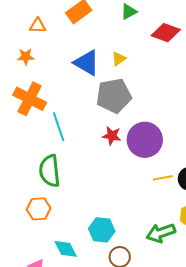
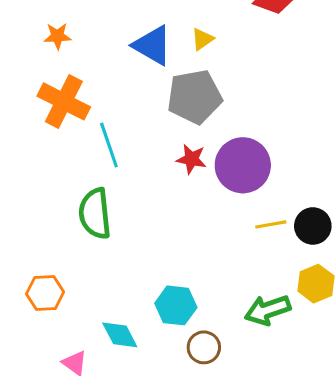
orange hexagon: (39, 209) -> (45, 293), moved

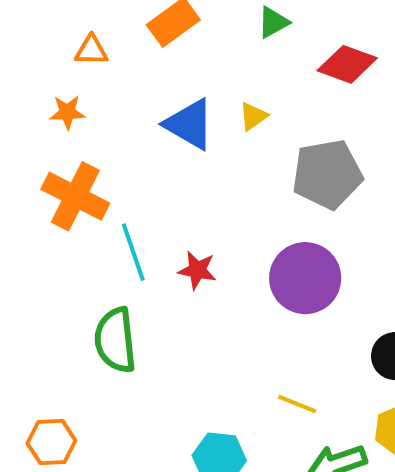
gray pentagon: (195, 97) -> (327, 174), moved
red star: (191, 159) -> (197, 270), moved
yellow line: (271, 224) -> (297, 404), moved, turned 32

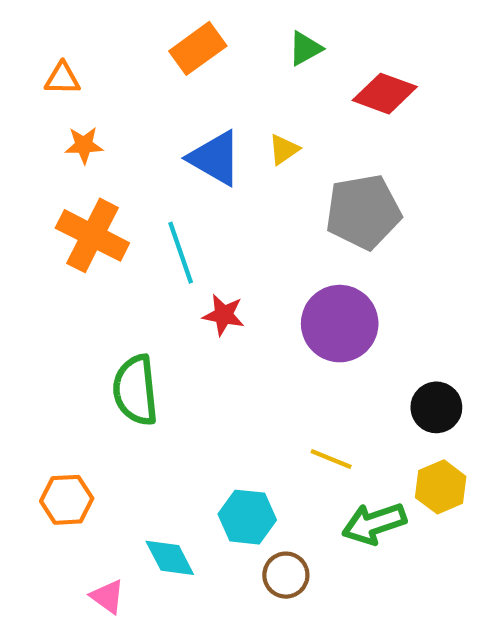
orange triangle: (91, 50) -> (62, 79), moved
cyan line: (133, 252) -> (181, 253), moved

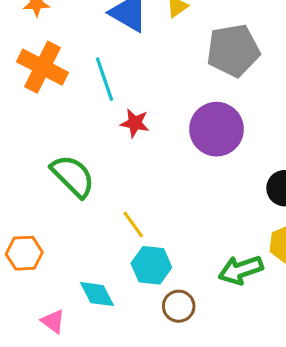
green semicircle: (135, 390) -> (73, 176), turned 141
yellow line: (331, 459) -> (133, 224), moved, turned 32

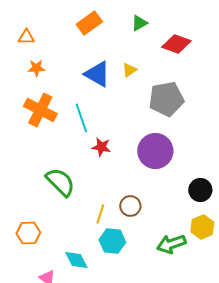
yellow line: (133, 224) -> (100, 214), turned 54
brown circle: (179, 306) -> (130, 206), moved

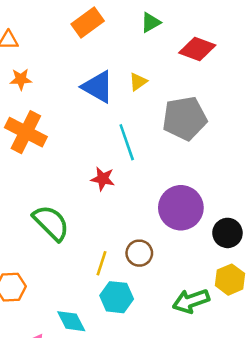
cyan line: (81, 118) -> (127, 142), moved
purple circle: (155, 151) -> (181, 208), moved

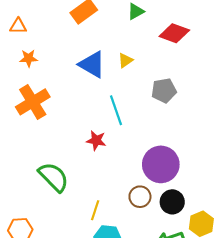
gray pentagon: (185, 118) -> (164, 91), size x0.7
orange cross: (26, 132) -> (33, 102), turned 32
black circle: (227, 233) -> (172, 202), moved
brown circle: (139, 253) -> (140, 197), moved

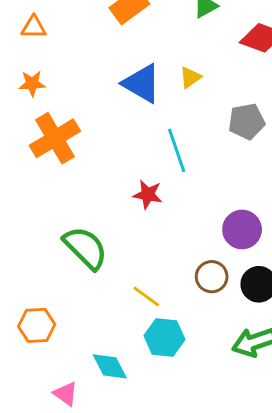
orange star: (29, 58) -> (32, 83), moved
purple circle: (161, 164) -> (242, 229), size x0.7
yellow line: (95, 210) -> (146, 296), turned -72

